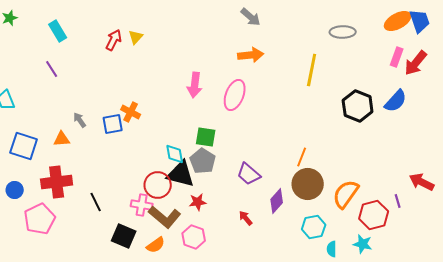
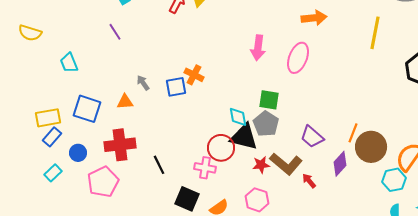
orange line: (302, 157) -> (353, 133), moved
brown L-shape: (165, 217) -> (286, 164), moved
cyan hexagon: (314, 227) -> (394, 180), moved

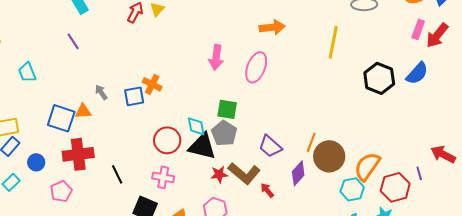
blue square: (87, 109) -> (61, 118), moved
red circle: (221, 148) -> (167, 140), moved
pink pentagon: (103, 182) -> (61, 191), size x0.7

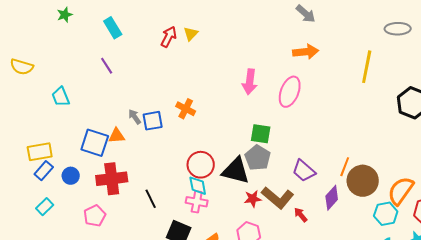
blue square: (134, 96) -> (153, 121), moved
cyan diamond: (196, 126) -> (198, 186), moved
blue circle: (36, 162) -> (71, 176), moved

